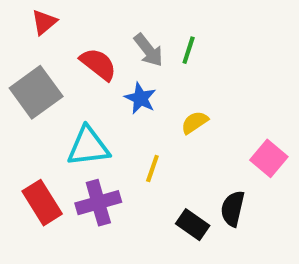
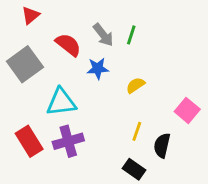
blue star: (140, 98) -> (98, 68), turned -30
yellow line: (152, 168) -> (137, 131), moved
black rectangle: (193, 225) -> (134, 169), moved

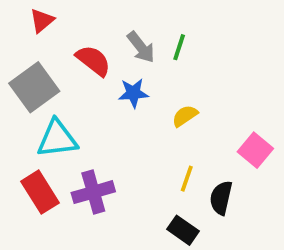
cyan triangle: (61, 102) -> (57, 139), moved

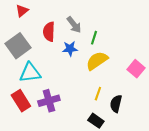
green line: (179, 47) -> (94, 38), moved
red semicircle: (93, 61) -> (49, 32), turned -126
yellow semicircle: (185, 116) -> (97, 61), size x1.6
pink square: (255, 150) -> (136, 69), moved

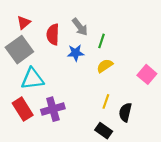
red triangle: (22, 11) -> (24, 23), moved
yellow semicircle: (97, 61) -> (105, 66), size x0.7

